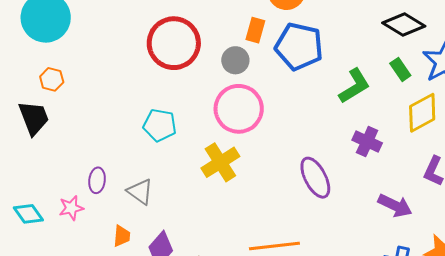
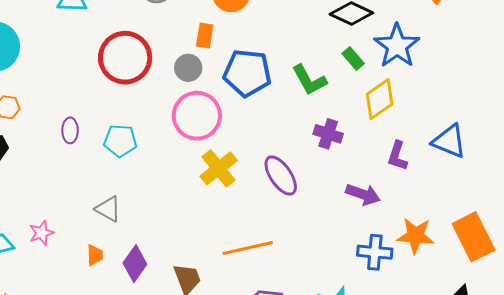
blue pentagon: (299, 46) -> (247, 73), moved
green L-shape: (354, 86) -> (309, 80), turned 99
yellow cross: (220, 162) -> (219, 168), moved
purple ellipse: (97, 180) -> (70, 130), moved

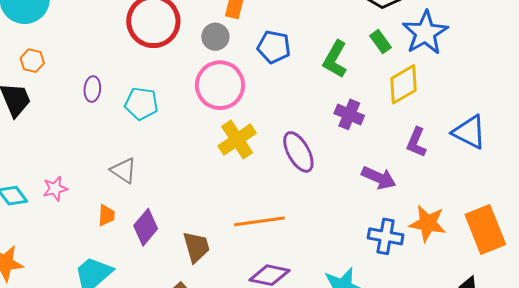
blue pentagon: (247, 73) -> (274, 47), size x0.7
green L-shape: (309, 80) -> (335, 59), turned 54

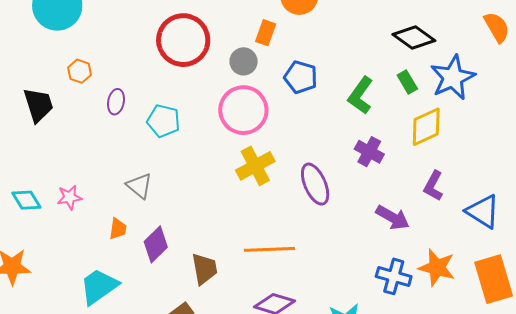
orange hexagon: (32, 61) -> (80, 71), moved
blue triangle: (469, 132) -> (483, 211), moved

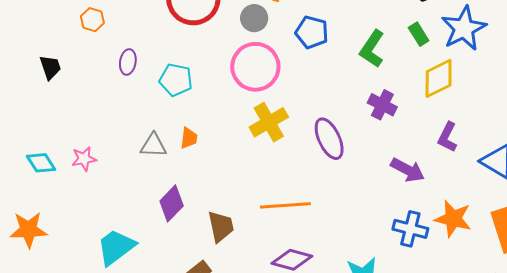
orange hexagon: (80, 71) -> (92, 20), moved
black trapezoid: (38, 105) -> (50, 67), size x0.7
gray triangle: (139, 186) -> (153, 145), turned -36
orange trapezoid: (118, 229) -> (189, 138), moved

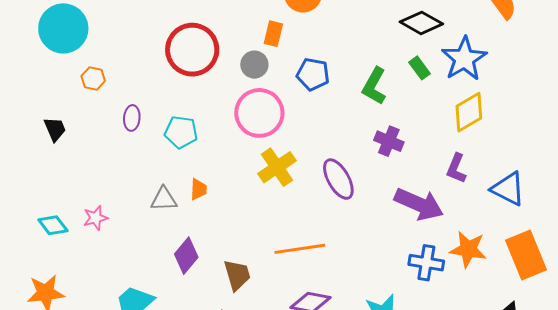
yellow diamond: (439, 78) -> (469, 112), moved
purple arrow: (408, 170) -> (419, 204), size x1.4

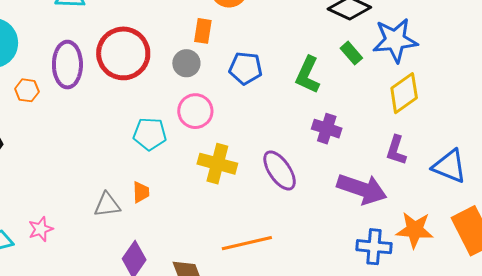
blue star: (464, 59) -> (395, 40), turned 30
pink circle: (259, 113) -> (195, 111), size x0.7
purple ellipse: (132, 118) -> (67, 65), moved, size x1.8
cyan pentagon: (181, 132) -> (150, 134), moved
yellow cross: (277, 167) -> (217, 164), turned -36

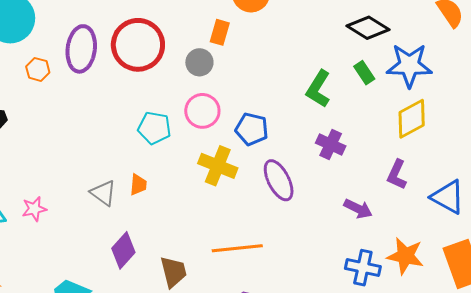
blue pentagon: (246, 68) -> (252, 129), moved
purple arrow: (362, 189) -> (358, 209), size x0.6
gray triangle: (107, 205) -> (103, 193), turned 36

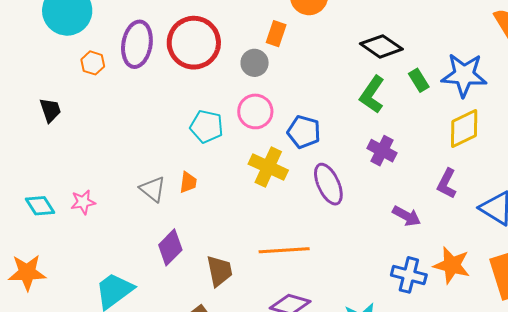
black diamond: (368, 28) -> (381, 46), moved

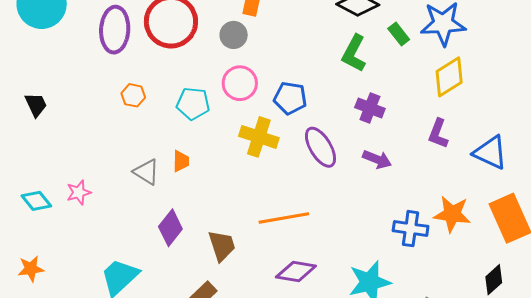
orange hexagon: (93, 63) -> (133, 95), moved
purple arrow: (407, 216) -> (377, 159), moved
orange star: (27, 273) -> (31, 269), size x0.7

